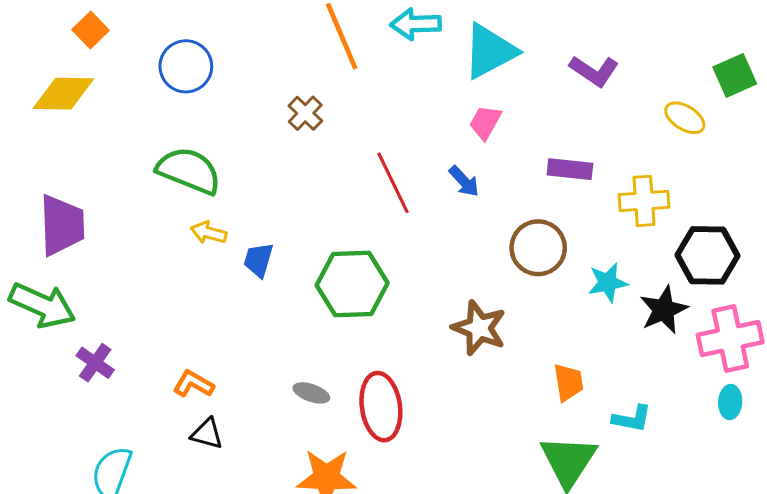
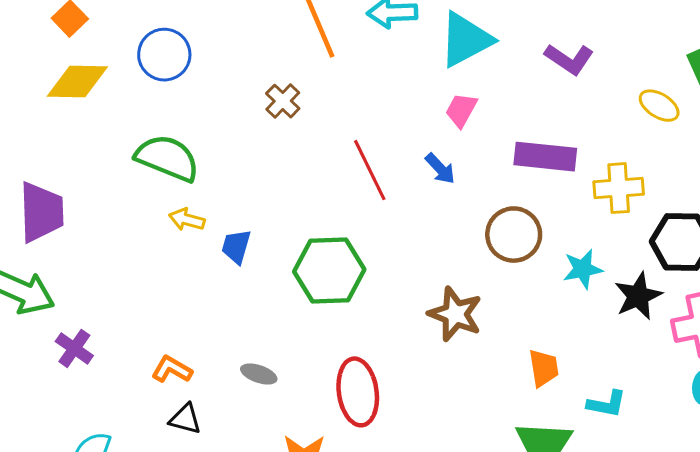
yellow diamond: (63, 94) -> (77, 82), moved
purple rectangle: (570, 169) -> (545, 157), size x1.4
gray ellipse: (311, 393) -> (259, 374), moved

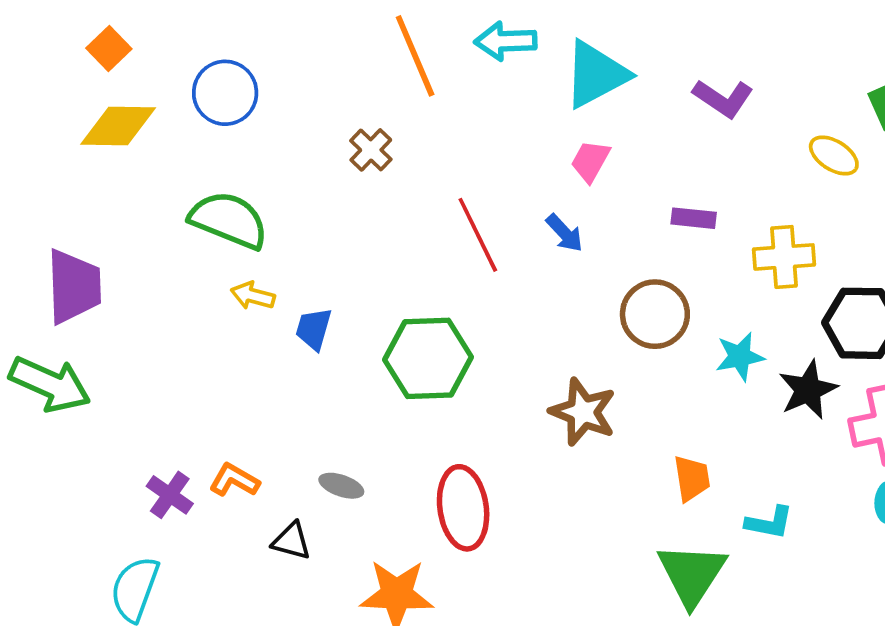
purple rectangle: (545, 157) -> (694, 218), size x0.6
purple cross: (74, 348) -> (170, 495), moved
black triangle: (185, 419) -> (292, 541), moved

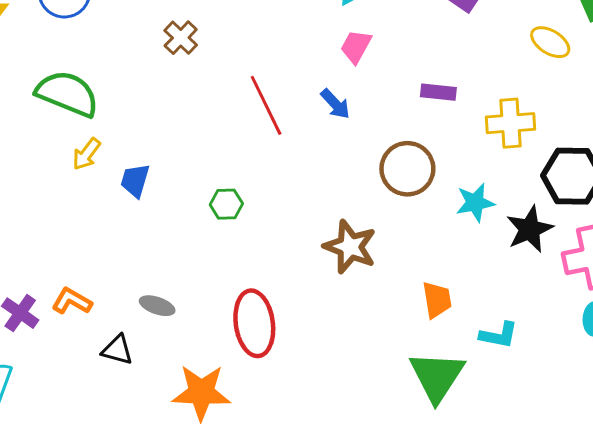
yellow arrow: (253, 296) -> (86, 154), turned -68
green hexagon: (428, 358) -> (226, 204), size x0.5

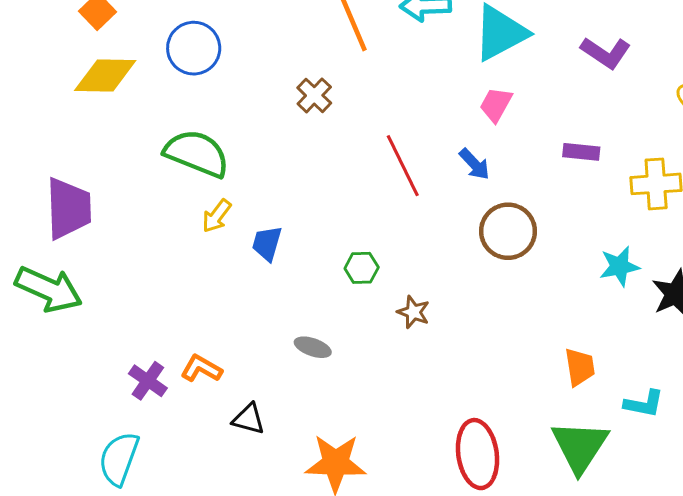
brown circle: (407, 169) -> (508, 231), moved
brown star: (350, 247) -> (413, 312), moved, size x0.6
gray ellipse: (157, 306) -> (313, 347), moved
red ellipse: (254, 323) -> (478, 454), moved

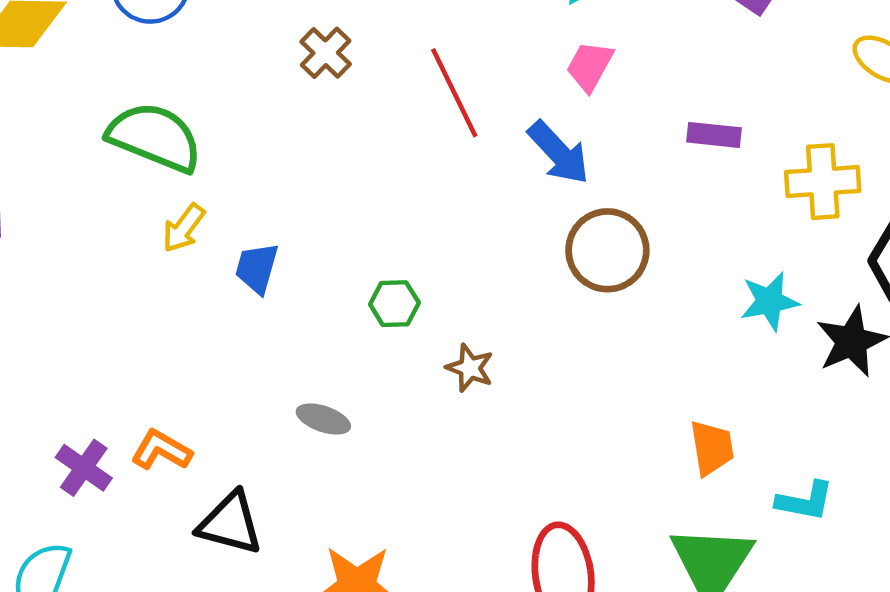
blue arrow: (474, 164) -> (559, 153), size x1.4
red line: (403, 166) -> (454, 93), moved
black triangle: (249, 419) -> (230, 523), size x1.4

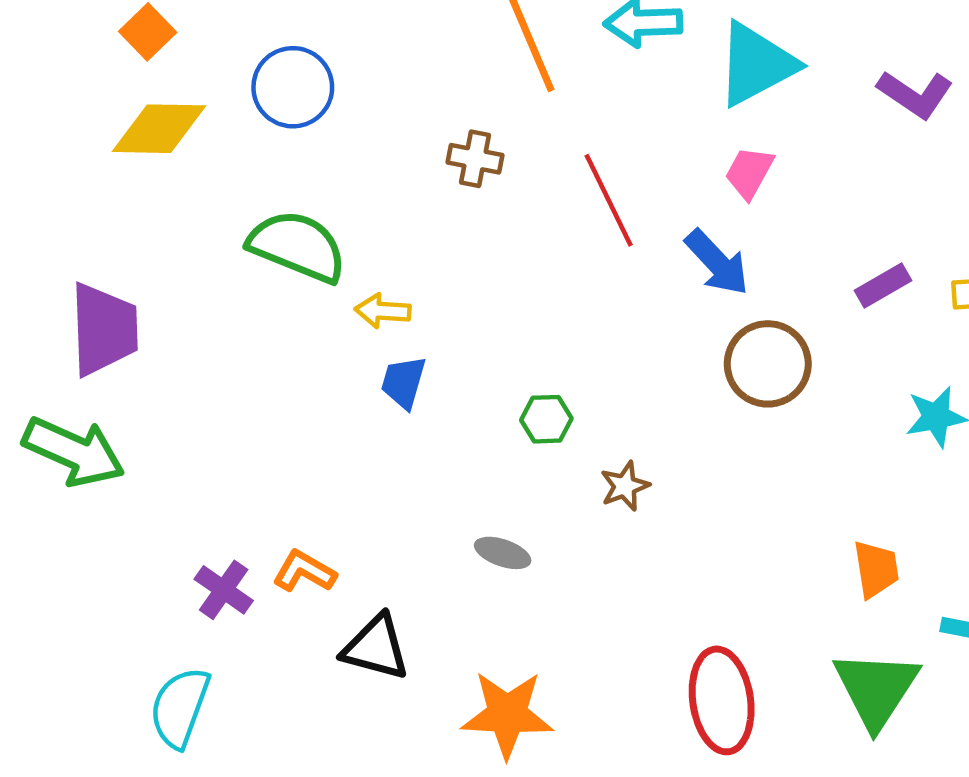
brown cross: (326, 53) -> (475, 159), turned -33
purple rectangle: (714, 135) -> (883, 285), moved, turned -36
yellow arrow: (184, 228) -> (383, 311), moved, turned 57
brown star: (470, 368) -> (625, 486), turned 30
gray ellipse: (323, 419) -> (503, 553), moved

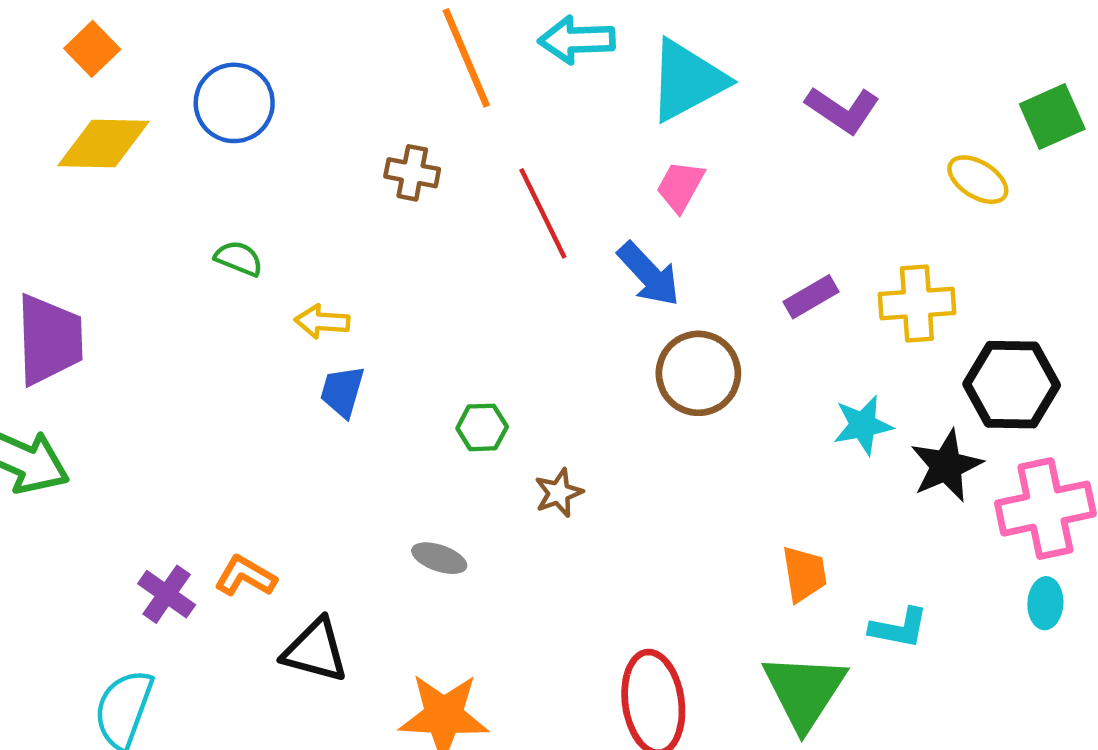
green semicircle: (297, 246) -> (239, 258), size x0.5

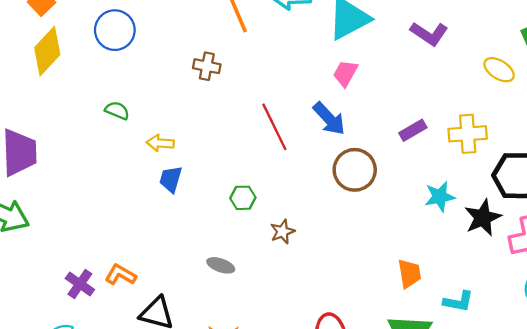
yellow diamond: (103, 144) -> (47, 51), turned -48
red line: (543, 213) -> (274, 127), moved

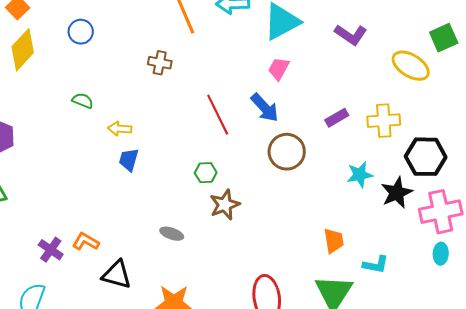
blue circle: (115, 30) -> (81, 32), size x0.7
yellow ellipse: (499, 70) -> (411, 66), size x1.4
green hexagon: (243, 198) -> (206, 173), moved
brown star: (282, 232) -> (225, 205), size x1.4

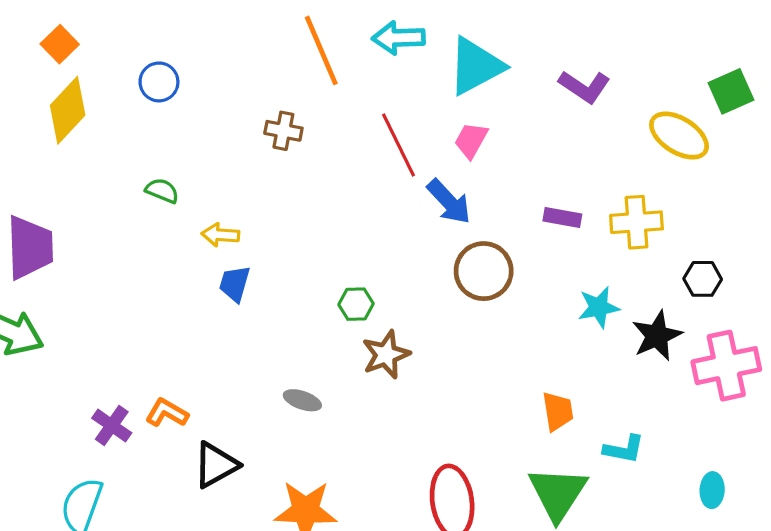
red line: (218, 115) -> (399, 145), moved
purple rectangle: (337, 118) -> (562, 217), turned 40
black hexagon: (426, 157) -> (703, 279), size x0.6
cyan ellipse: (441, 254) -> (712, 490), moved
black triangle: (117, 275) -> (216, 465), turned -44

